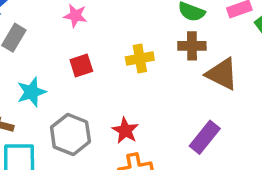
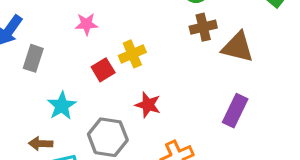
yellow cross: (140, 59) -> (132, 54), moved
red star: (125, 131) -> (148, 105), moved

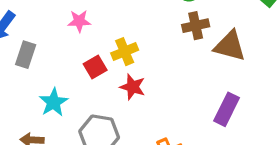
red star: (148, 105) -> (133, 87), moved

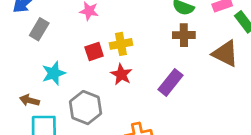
brown triangle: (230, 46) -> (225, 54), moved
purple rectangle: (227, 109) -> (170, 82), moved

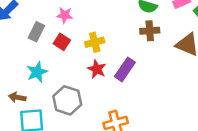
gray rectangle: (39, 29) -> (36, 32), moved
red square: (94, 52) -> (62, 42), moved, turned -35
purple rectangle: (170, 82) -> (125, 69), moved

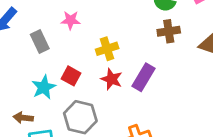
gray rectangle: (36, 32) -> (40, 42), turned -48
red square: (62, 42) -> (71, 76), moved

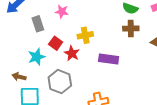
red square: (71, 76) -> (56, 43), moved
purple rectangle: (143, 77) -> (109, 59), turned 60
red star: (112, 79) -> (72, 53), moved

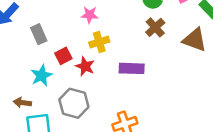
pink star: (62, 12) -> (89, 15), moved
brown cross: (131, 29) -> (155, 27), turned -35
red square: (56, 43) -> (63, 56), turned 32

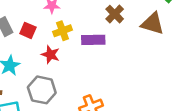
red square: (63, 56) -> (28, 30), moved, turned -35
purple rectangle: (132, 68) -> (93, 40), moved

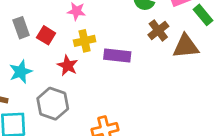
brown cross: (115, 14) -> (158, 30), moved
brown triangle: (153, 24) -> (186, 46), turned -30

